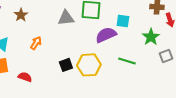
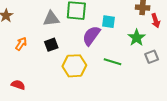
purple semicircle: (106, 35) -> (91, 36), turned -30
black square: (66, 65) -> (51, 45), moved
red semicircle: (25, 77) -> (18, 85), moved

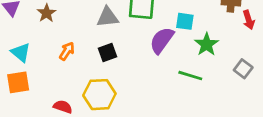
green star: (137, 38) -> (207, 44), moved
gray square: (152, 57) -> (243, 69), turned -32
yellow hexagon: (74, 66) -> (99, 95), moved

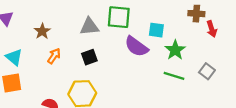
brown star: (47, 13) -> (42, 31), moved
purple semicircle: (162, 40) -> (136, 47), turned -90
green line: (190, 76) -> (174, 76), moved

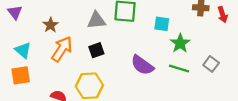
red arrow: (212, 29) -> (223, 15), moved
purple semicircle: (136, 47) -> (142, 65), moved
orange arrow: (54, 56) -> (62, 49), size x1.6

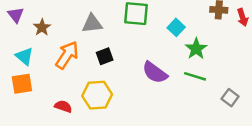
gray triangle: (96, 20) -> (92, 24), moved
cyan square: (162, 24) -> (176, 27), turned 35
brown star: (50, 25) -> (42, 27), moved
gray square: (211, 64) -> (230, 98), moved

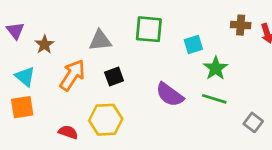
cyan square: (176, 27) -> (193, 45), turned 30

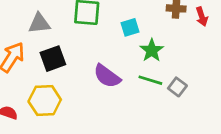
black square: (114, 77) -> (53, 59), size x1.4
gray square: (253, 122) -> (177, 87), moved

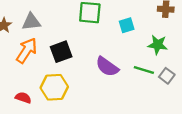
gray triangle: (39, 23) -> (31, 22), moved
green star: (152, 50) -> (158, 45), moved, turned -30

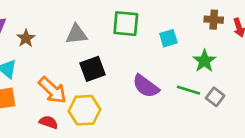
gray triangle: (31, 22) -> (76, 34), moved
green star: (158, 45) -> (204, 61), turned 30
orange arrow: (27, 51) -> (53, 90), moved, turned 100

